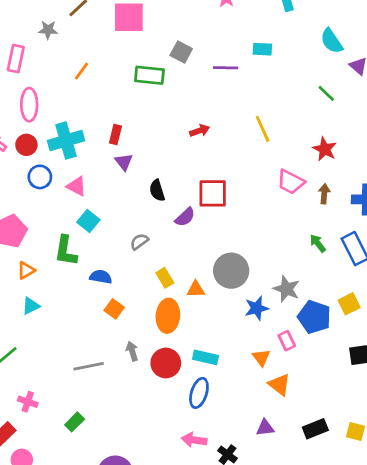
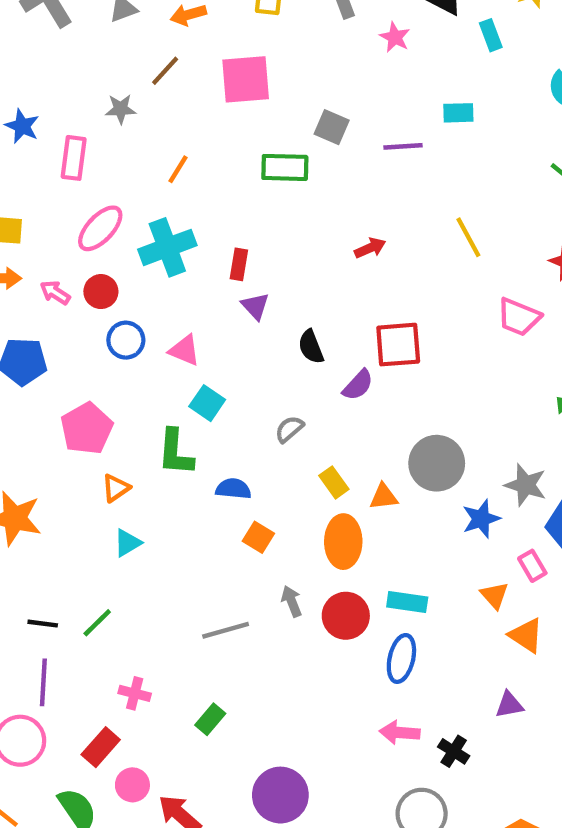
pink ellipse: (29, 105) -> (100, 228), turned 48
cyan cross: (66, 141) -> (167, 247), moved

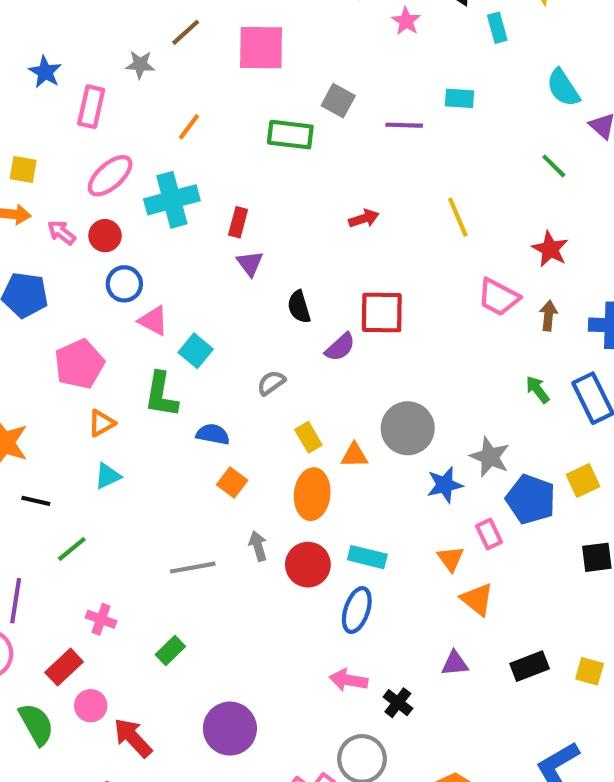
pink triangle: (184, 350) -> (153, 321), moved
black line: (43, 624) -> (36, 501), moved

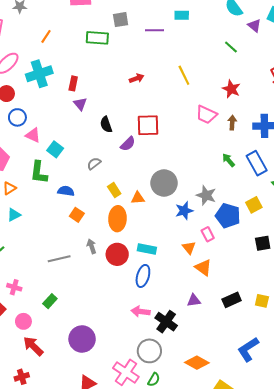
gray square: (338, 101) -> (121, 20), turned -35
black cross: (398, 703) -> (166, 322), size x1.5
pink circle: (91, 706) -> (23, 321), moved

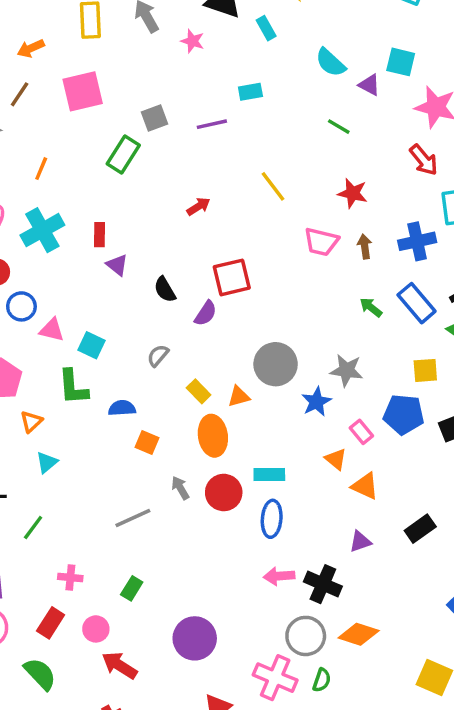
green rectangle: (97, 38) -> (123, 155), turned -50
yellow square: (254, 205) -> (425, 370), turned 35
blue pentagon: (228, 216) -> (404, 414), moved
orange diamond: (197, 363) -> (359, 634), moved

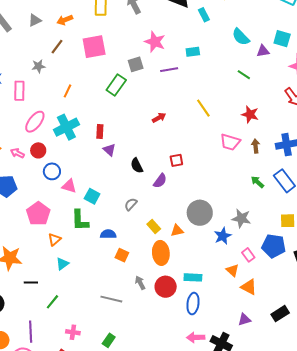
pink star: (192, 41) -> (155, 42), moved, size x1.5
purple triangle: (369, 85) -> (263, 51), turned -40
red square: (232, 277) -> (176, 160), size x0.6
gray line: (133, 518) -> (111, 299), turned 35

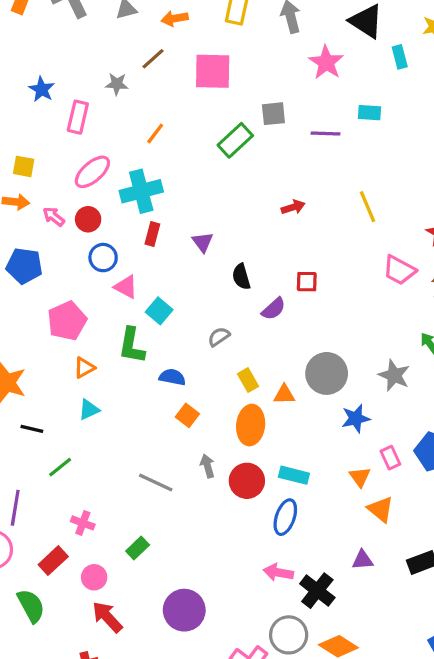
pink star: (155, 42) -> (326, 62), moved
red rectangle: (100, 131) -> (152, 234), moved
gray star: (241, 218) -> (394, 375), moved

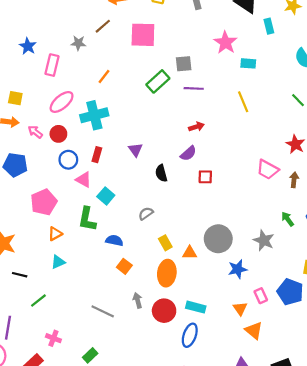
pink star: (326, 62) -> (225, 43), moved
purple line: (326, 133) -> (194, 88), moved
yellow line: (368, 207) -> (243, 102), moved
red rectangle: (152, 234) -> (97, 155), moved
purple semicircle: (274, 309) -> (188, 153), moved

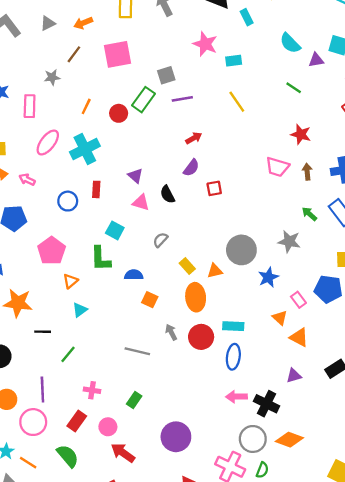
red circle: (58, 134) -> (119, 113), moved
pink triangle: (84, 180) -> (141, 202), moved

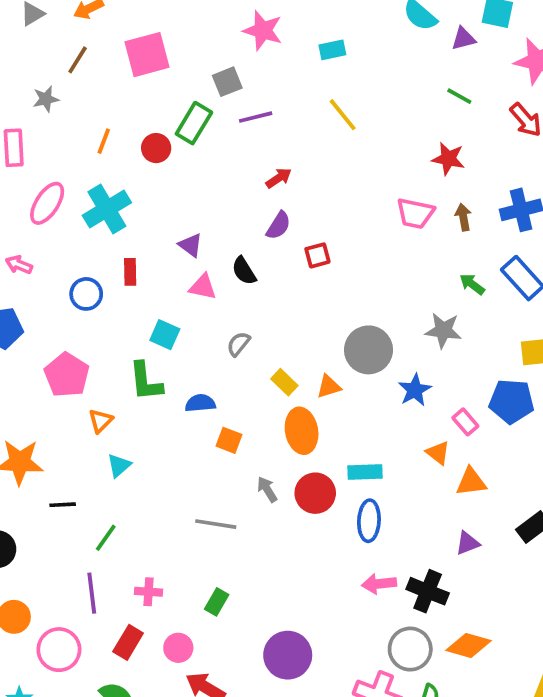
pink star: (205, 44) -> (263, 30), moved
green line: (294, 88) -> (459, 96), moved
orange triangle: (299, 337) -> (471, 482), turned -30
purple line: (42, 389) -> (92, 593), moved

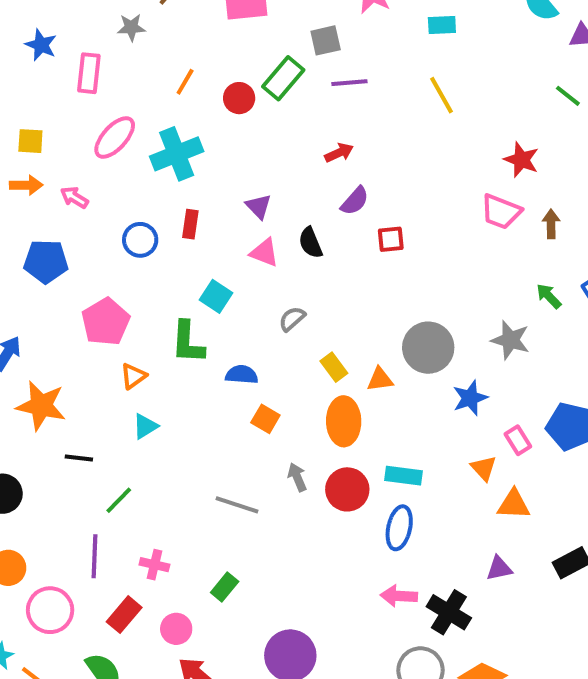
red star: (448, 159) -> (521, 160), moved
red arrow: (279, 178) -> (339, 153), moved

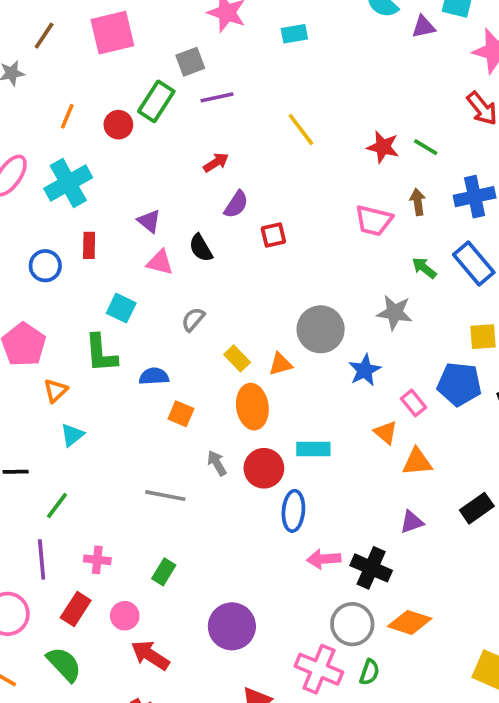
yellow line: (442, 95) -> (301, 129), moved
green line: (568, 96) -> (426, 147), moved
pink trapezoid: (501, 212) -> (374, 221), moved
blue ellipse: (399, 528) -> (293, 511), moved

